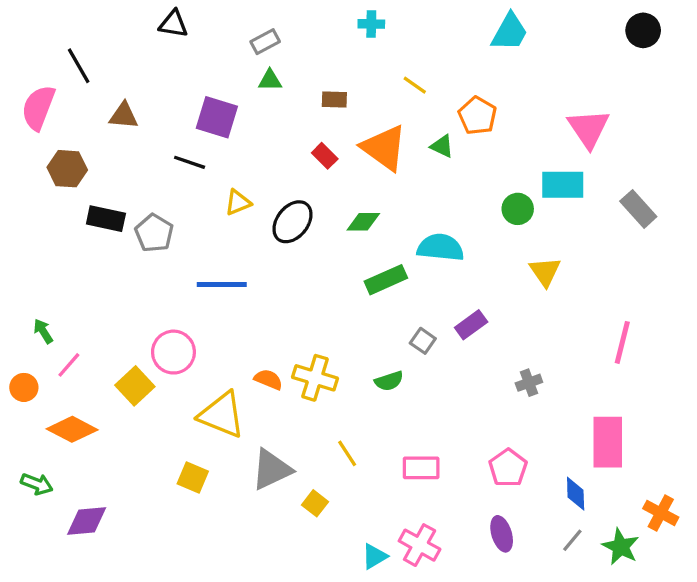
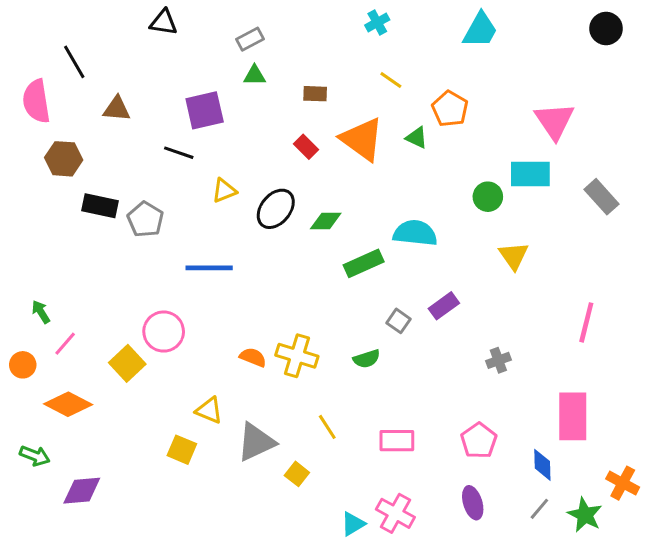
cyan cross: (371, 24) -> (377, 22), moved, turned -30
pink semicircle: (38, 108) -> (36, 101), turned -30
purple square: (217, 117) -> (205, 110), turned -30
green diamond: (363, 222) -> (326, 221), moved
yellow triangle: (222, 415) -> (209, 410), moved, size x0.6

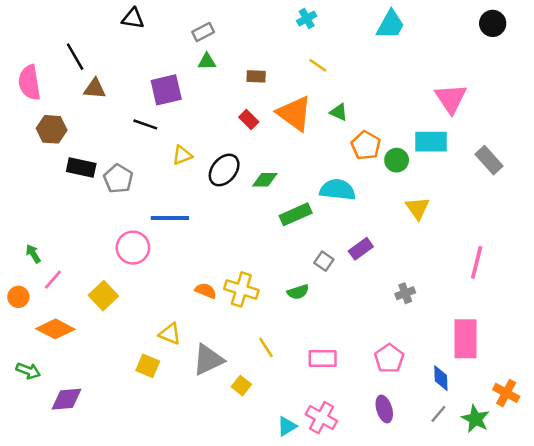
black line: (74, 62) -> (75, 57), moved
orange pentagon: (450, 109) -> (366, 145), moved
pink circle: (164, 332) -> (133, 248), moved

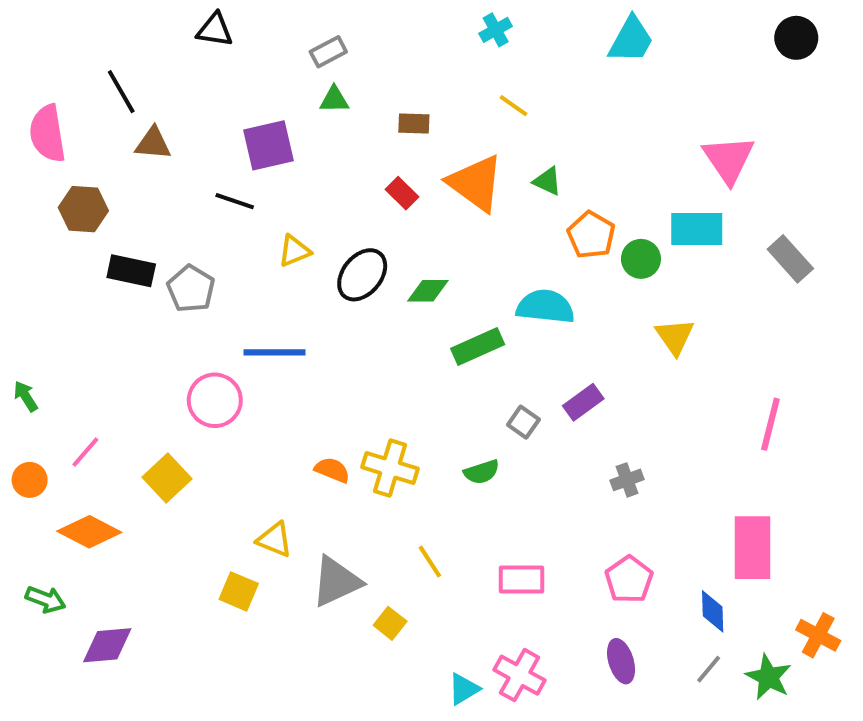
green arrow: (33, 254) -> (26, 396), moved
gray cross: (405, 293) -> (627, 480), moved

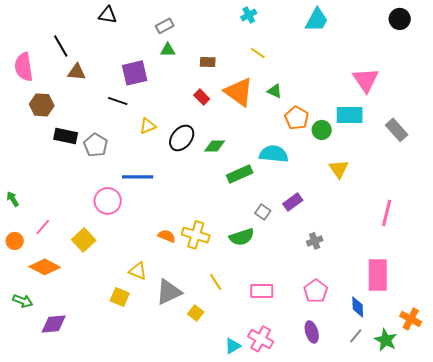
green semicircle: (482, 472) -> (242, 237), size x1.4

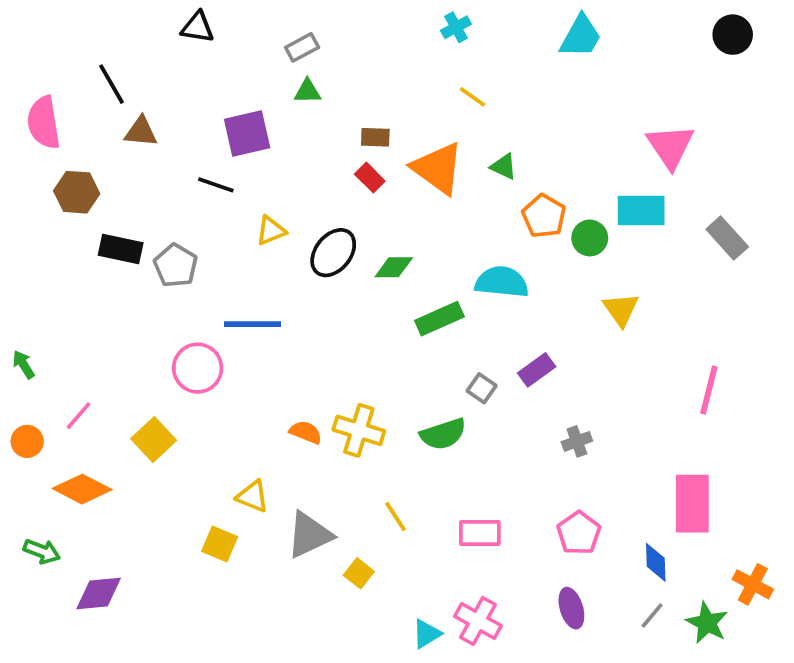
brown rectangle: (208, 62) -> (375, 137), moved

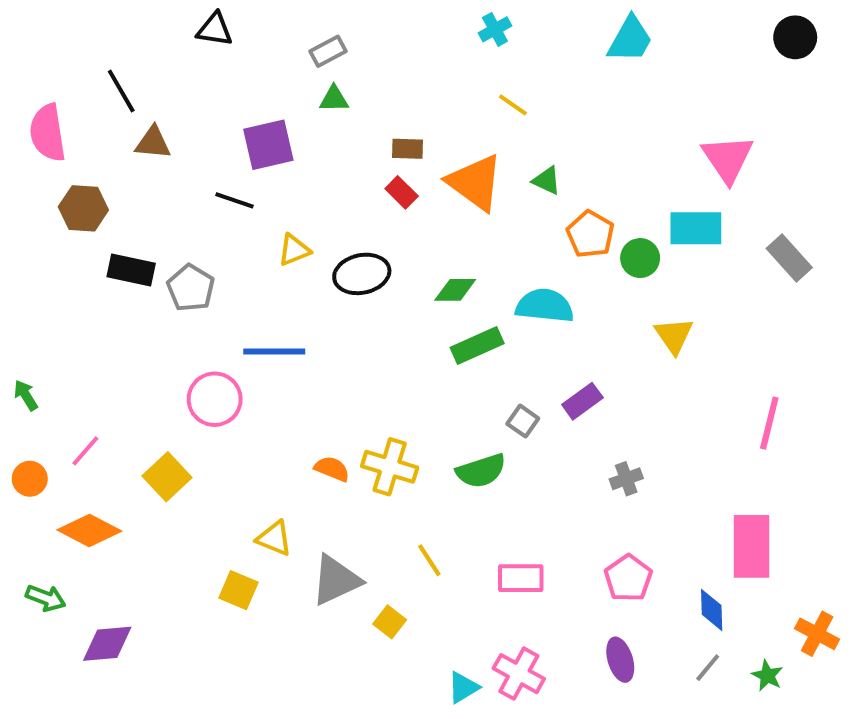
black ellipse: (333, 253) -> (362, 274), turned 39
green diamond: (394, 267) -> (455, 290), moved
green star: (707, 623) -> (767, 676), size x0.7

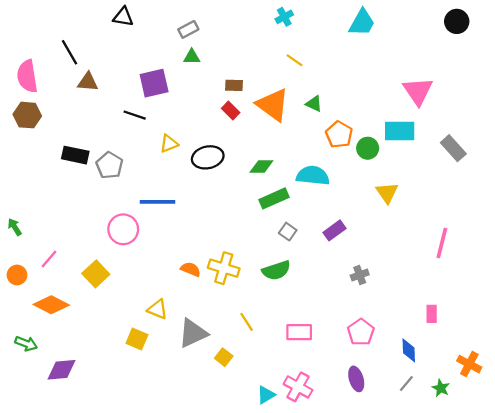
brown hexagon: (83, 208) -> (27, 115), moved
gray square: (523, 421) -> (288, 232), moved
pink rectangle: (751, 546) -> (432, 314), size x0.5

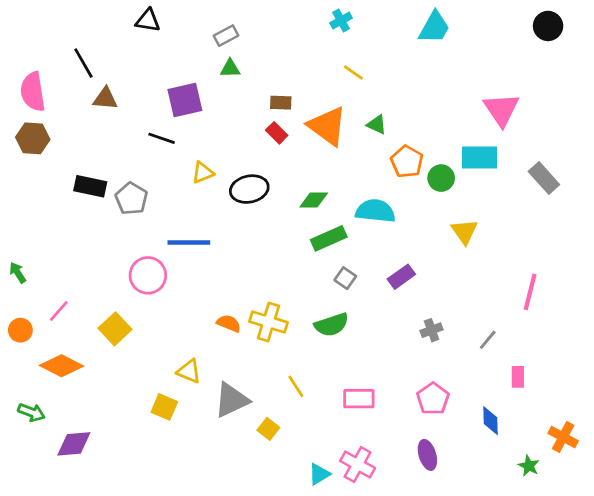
gray line: (406, 384) -> (488, 340), moved

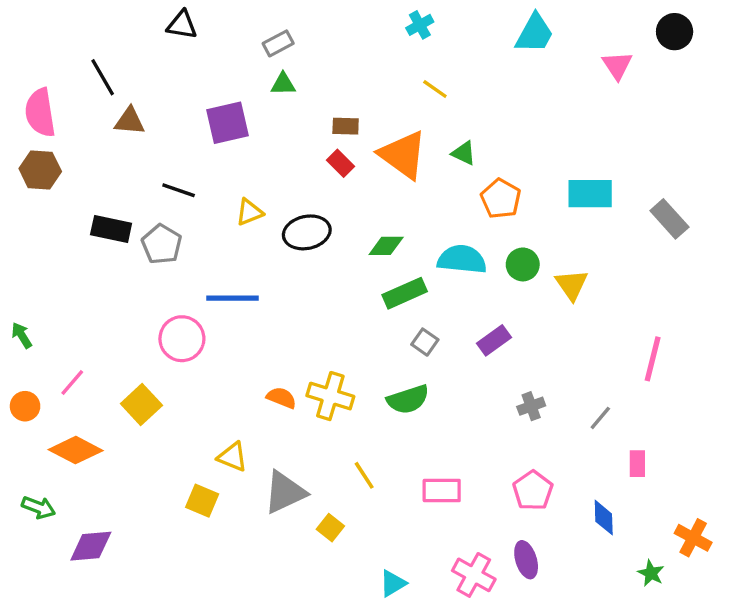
pink triangle: (501, 110) -> (617, 65), moved, size x0.7
black line: (162, 138) -> (179, 190), moved
green circle: (441, 178) -> (523, 264), moved
pink cross: (358, 464) -> (474, 575), moved

